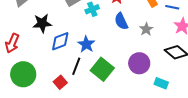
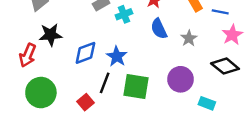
black star: (42, 23) -> (51, 35), moved
green square: (102, 69) -> (136, 86), turned -30

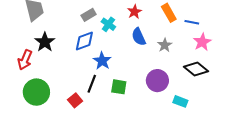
cyan cross: (124, 14) -> (108, 24), turned -32
black star: (51, 35) -> (45, 42), turned -30
blue diamond: (85, 53) -> (84, 41), moved
green square: (136, 86) -> (119, 87), size x0.7

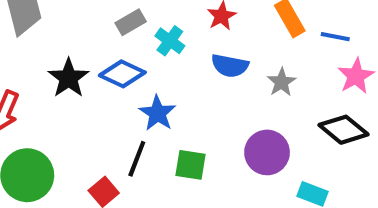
blue semicircle: (139, 37) -> (230, 66), turned -54
blue diamond: (84, 41) -> (122, 74), turned 45
black star: (45, 42) -> (69, 78), moved

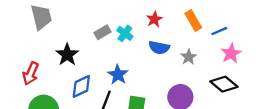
gray rectangle: (131, 22) -> (103, 32), moved
blue line: (335, 37) -> (219, 31), turned -35
blue diamond: (122, 74) -> (81, 86), moved, turned -50

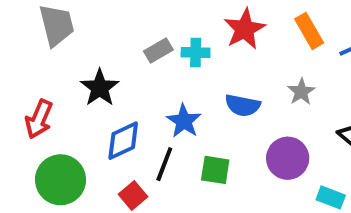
red star: (154, 19) -> (245, 29), size x1.5
cyan cross: (125, 33) -> (196, 52), turned -35
blue semicircle: (159, 48) -> (243, 105), moved

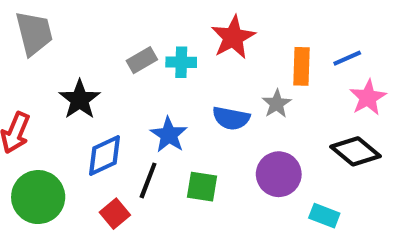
orange rectangle: (309, 31) -> (302, 66), moved, turned 32
gray star: (301, 92) -> (277, 104), moved

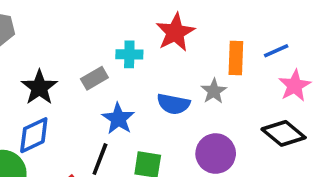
gray rectangle: (142, 60) -> (94, 78), moved
blue diamond: (105, 156) -> (34, 135), moved

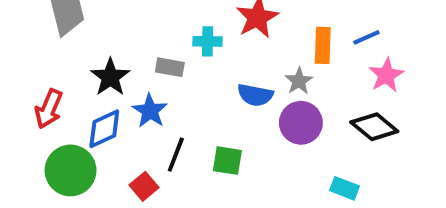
gray rectangle: (94, 78) -> (170, 67), turned 40
blue star: (118, 119) -> (150, 111), moved
purple circle: (216, 154) -> (301, 123), moved

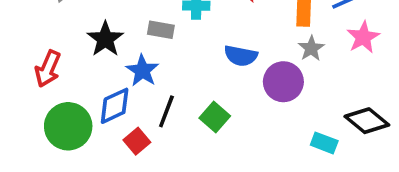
gray star: (299, 81) -> (311, 48), moved
black diamond: (374, 127) -> (367, 121), moved
blue diamond: (104, 129) -> (115, 106), moved
green square: (227, 161) -> (215, 117), turned 32

